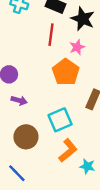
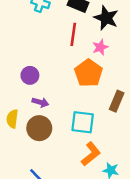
cyan square: (60, 120) -> (83, 122), turned 30
brown circle: (26, 137) -> (39, 128), moved

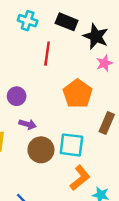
red line: (73, 34) -> (47, 54), moved
pink star: (100, 47) -> (104, 63), moved
brown circle: (39, 128) -> (41, 150), moved

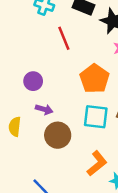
red line: (47, 54) -> (64, 38), turned -30
cyan square: (71, 145) -> (96, 117), moved

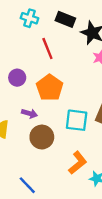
orange pentagon: (95, 79) -> (50, 88), moved
purple circle: (33, 81) -> (17, 78), moved

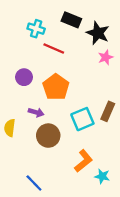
cyan cross: (30, 18) -> (36, 29), moved
red line: (47, 48) -> (54, 48), turned -45
cyan square: (77, 120) -> (82, 119), turned -30

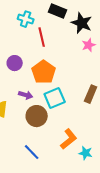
red line: (54, 48) -> (42, 37), turned 54
cyan square: (82, 119) -> (55, 98), moved
blue line: (34, 183) -> (32, 152), moved

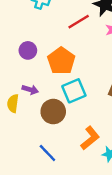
red line: (42, 37) -> (79, 22), moved, turned 72
purple arrow: (26, 95) -> (30, 90), moved

